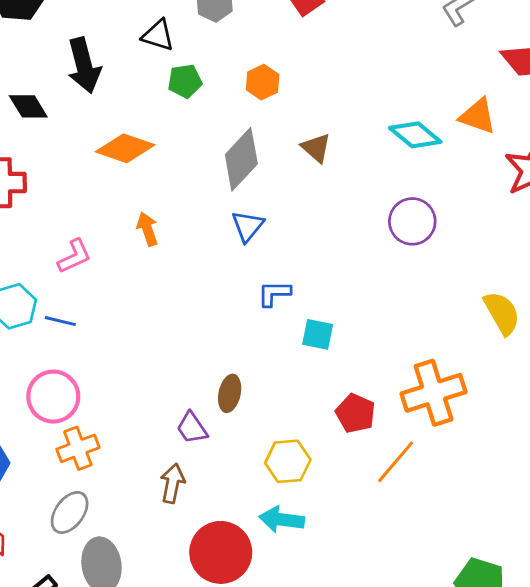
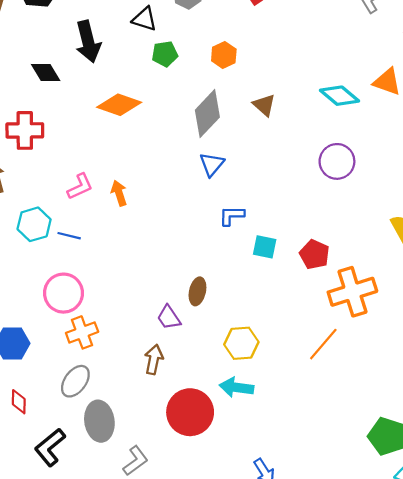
orange arrow: (147, 229) -> (119, 193), moved
red pentagon: (355, 413) -> (315, 254), moved

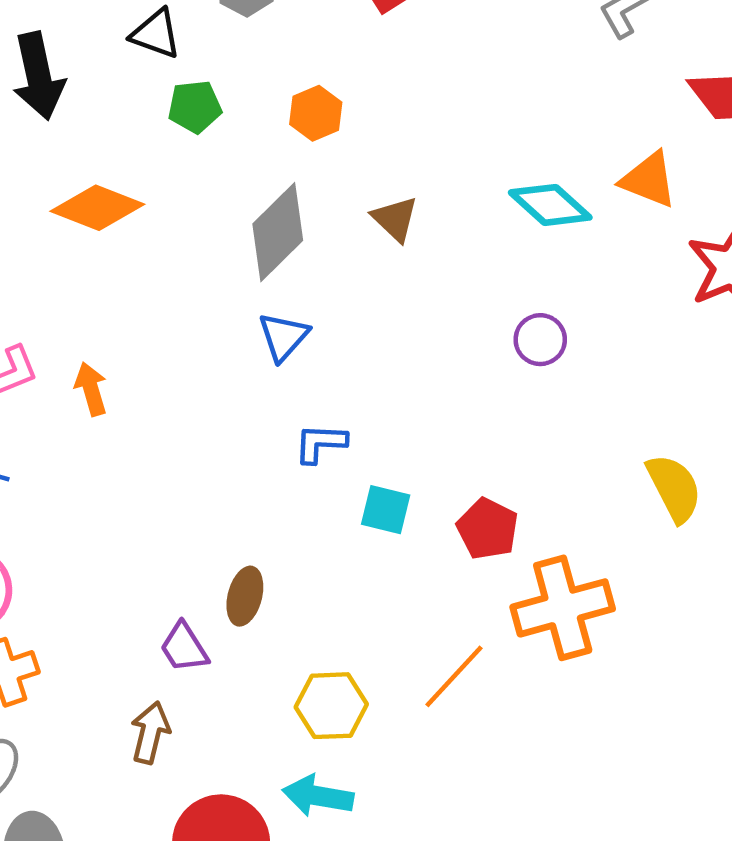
purple circle: (337, 161) -> (540, 340), size x0.7
orange line: (323, 344) -> (454, 676), moved

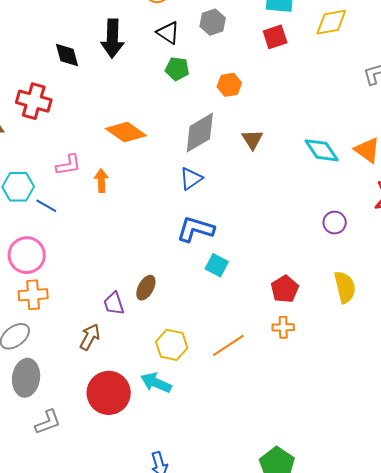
orange diamond: (97, 208) -> (126, 132), moved
purple circle: (540, 340) -> (335, 223), moved
blue L-shape: (320, 443) -> (195, 229), size x1.5
red pentagon: (488, 529) -> (285, 289), moved
orange cross: (563, 608) -> (283, 327), size x0.5

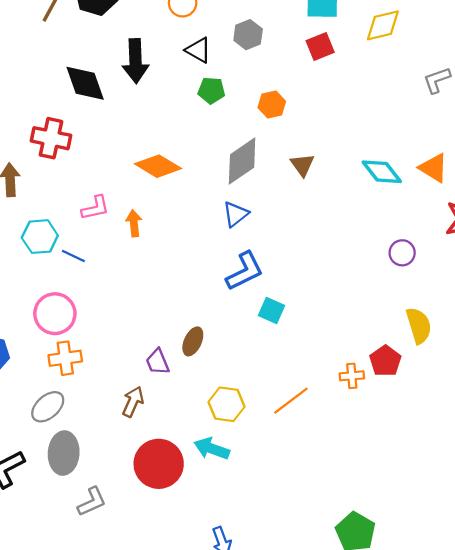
black diamond: (67, 55) -> (85, 83), size x1.4
blue L-shape: (195, 229) -> (245, 271), turned 141
red pentagon: (285, 289) -> (385, 361), moved

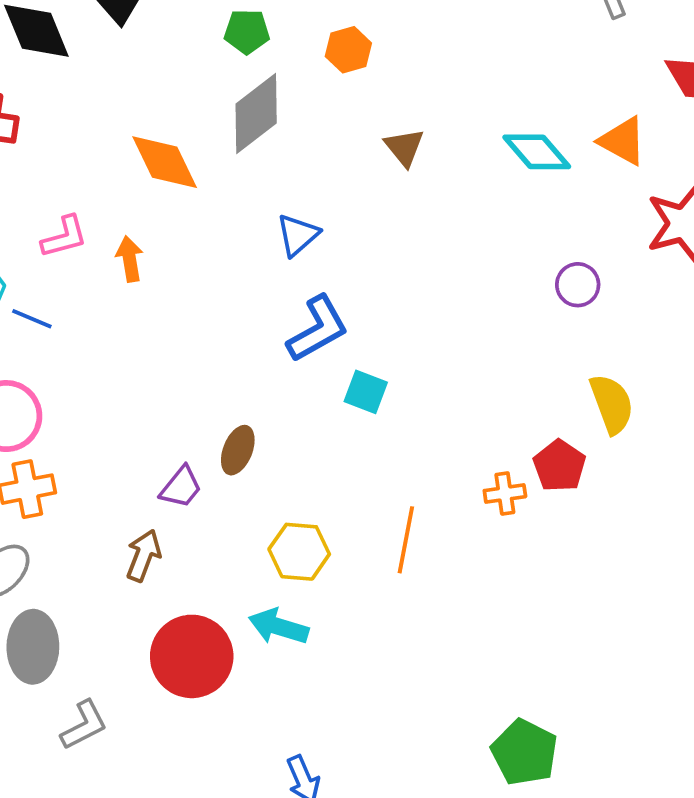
gray diamond: (242, 161) -> (256, 114), moved
orange diamond: (158, 166) -> (165, 162), turned 36
purple trapezoid: (158, 362) -> (181, 487), turned -116
orange line: (291, 401) -> (406, 540), turned -39

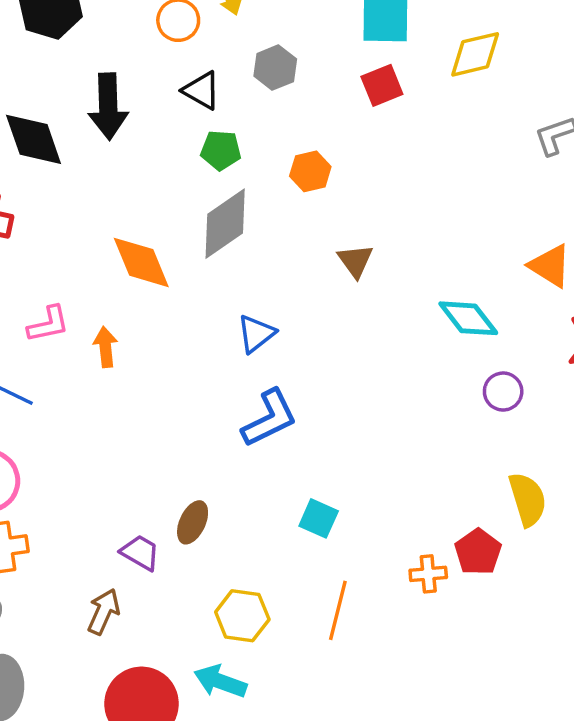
cyan diamond: (537, 152) -> (468, 318), moved
cyan square: (366, 392) -> (319, 518), moved
purple trapezoid: (181, 487) -> (140, 553), turned -102

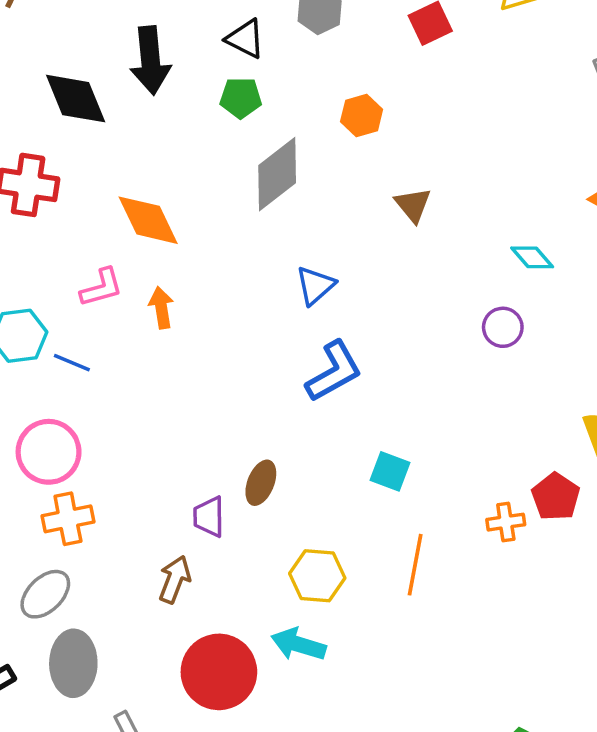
green pentagon: (221, 150) -> (241, 98), moved
orange diamond: (141, 262) -> (148, 220), moved
cyan diamond: (468, 318) -> (532, 257), size x0.7
purple circle: (503, 392) -> (503, 327), moved
purple trapezoid: (140, 553) -> (209, 517), turned -117

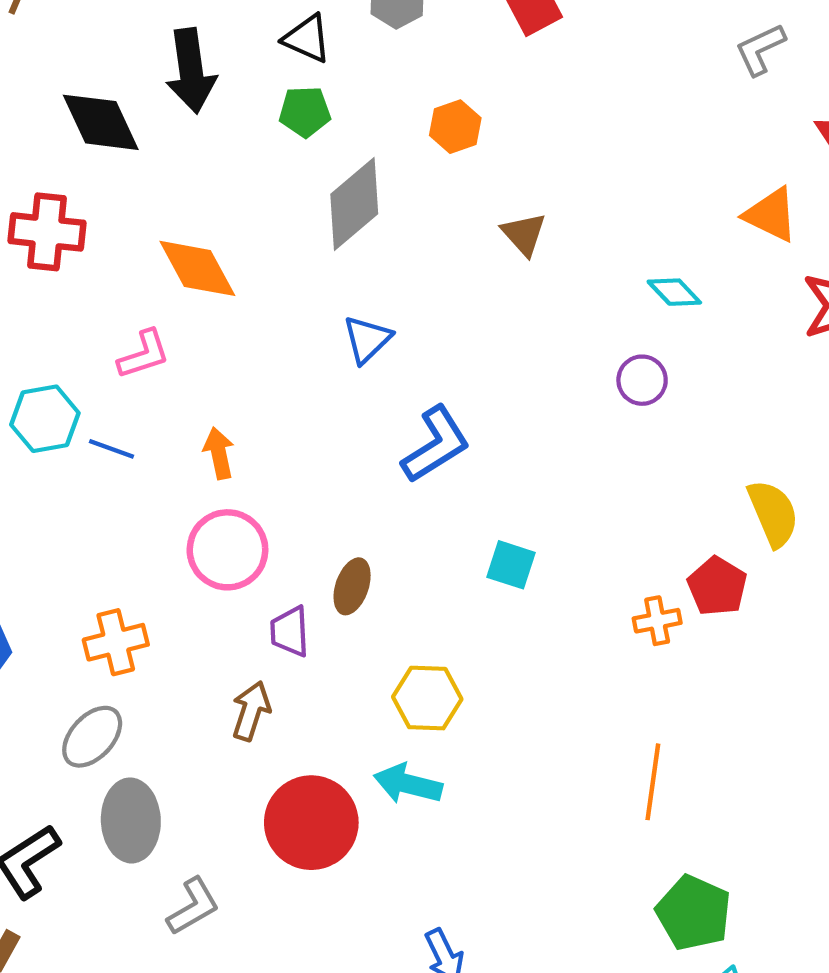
blue triangle: (315, 285) -> (367, 339), moved
orange arrow: (161, 308) -> (219, 453), moved
pink circle: (49, 452) -> (227, 550), moved
orange line: (415, 565) -> (653, 782), moved

